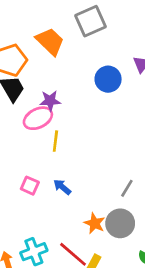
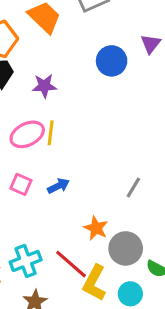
pink ellipse: (38, 118) -> (27, 134), moved
blue arrow: (62, 187) -> (58, 186), turned 114
gray circle: (120, 223) -> (126, 248), moved

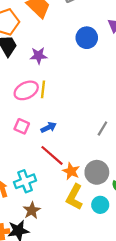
orange star: (96, 228) -> (71, 171), moved
red line: (71, 264) -> (52, 155), moved

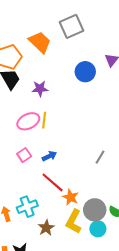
pink square: (22, 126) -> (24, 155), turned 32
gray circle: (97, 172) -> (95, 210), moved
brown star: (32, 210) -> (46, 228), moved

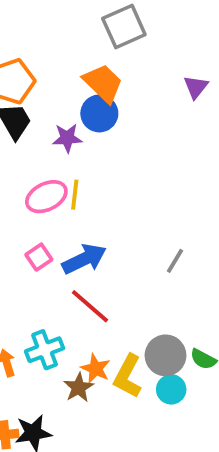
orange trapezoid: (40, 42) -> (103, 83), moved
blue circle: (85, 72) -> (99, 113), moved
blue arrow: (49, 156) -> (84, 259), size x1.6
orange star: (70, 197) -> (96, 369), moved

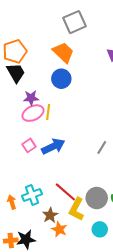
blue circle: (99, 113) -> (61, 79), moved
purple star: (67, 138) -> (31, 98), moved
red line: (90, 306) -> (65, 192), moved
orange star: (96, 369) -> (59, 229), moved
cyan circle: (171, 389) -> (100, 229), moved

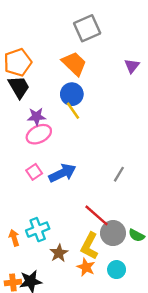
yellow line: (48, 112) -> (73, 111), moved, turned -42
red line: (65, 192) -> (97, 215), moved
orange star: (59, 229) -> (86, 267), moved

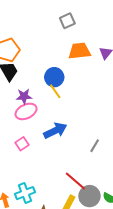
gray square: (87, 28) -> (67, 21), size x0.7
orange trapezoid: (74, 64) -> (79, 51), moved, turned -50
blue arrow: (62, 173) -> (55, 131), moved

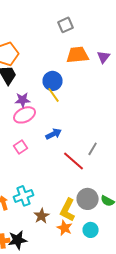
blue arrow: (55, 131) -> (54, 134), size x0.7
red line: (75, 181) -> (74, 161), moved

